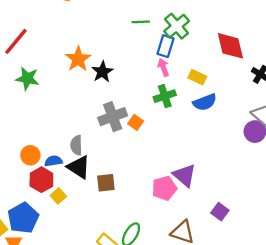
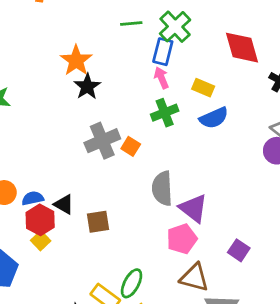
orange star: (78, 59) -> (76, 61), moved
gray semicircle: (76, 145) -> (162, 188), moved, size x1.4
black triangle: (79, 167) -> (64, 204), size x0.7
red hexagon: (41, 180) -> (40, 220), moved
pink pentagon: (164, 188) -> (182, 239), moved

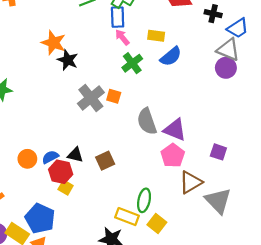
brown triangle: (194, 277) -> (191, 182), turned -30

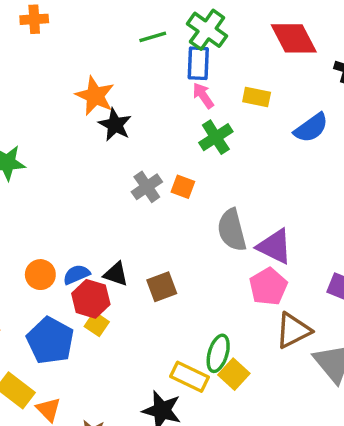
blue semicircle: (171, 56) -> (311, 128), moved
gray cross: (91, 98) -> (147, 187), size x0.7
blue pentagon: (40, 218) -> (50, 341), moved
yellow square: (157, 223) -> (234, 374), moved

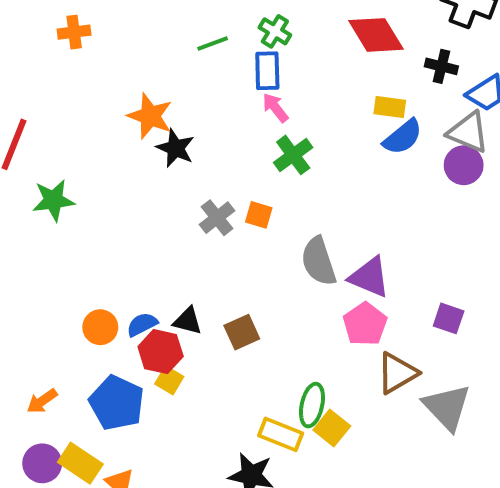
green cross: (207, 30) -> (275, 31), size x0.7
yellow rectangle: (257, 97) -> (390, 107), moved

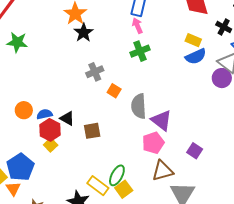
orange square: (259, 215) -> (114, 91), moved
blue pentagon: (117, 403) -> (20, 167), moved

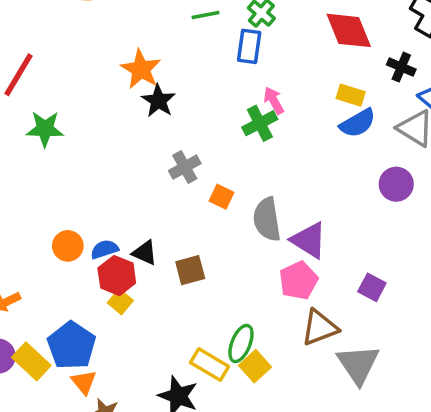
pink arrow: (137, 26) -> (274, 100), moved
purple circle: (222, 78) -> (396, 184), moved
orange triangle: (13, 189) -> (84, 382), moved

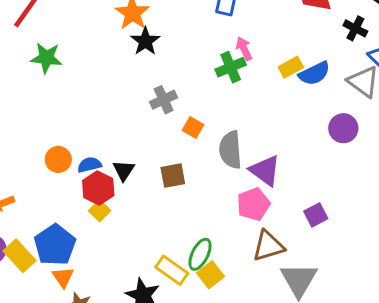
yellow rectangle: (351, 95) -> (291, 67), moved, turned -50
black triangle: (145, 253) -> (124, 170), turned 35
brown square: (190, 270) -> (173, 176), moved
purple square: (372, 287) -> (316, 215), turned 30

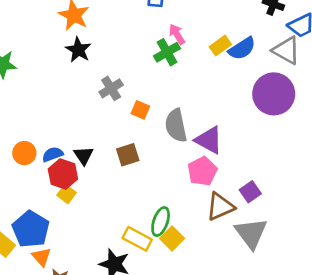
black star: (145, 41) -> (78, 50), moved
purple circle: (343, 128) -> (274, 94), size x1.6
purple square: (316, 215) -> (250, 192), moved

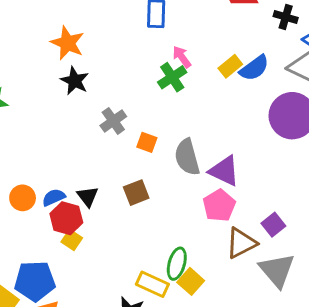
blue pentagon: (31, 229) -> (35, 281), turned -30

